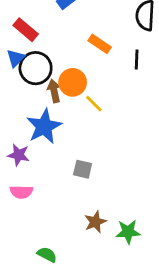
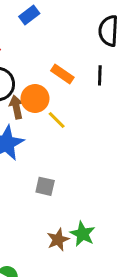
orange rectangle: (100, 44) -> (62, 74), moved
green star: (128, 232) -> (83, 234), moved, turned 30

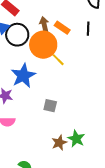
orange circle: (35, 98) -> (43, 45), size x1.4
brown arrow: (16, 107) -> (44, 25), moved

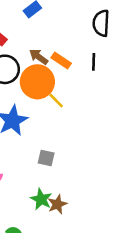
brown arrow: (44, 25) -> (39, 57), turned -42
green star: (76, 139) -> (41, 199), moved

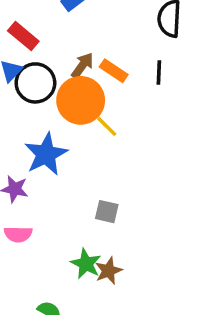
brown arrow: (39, 57) -> (82, 66), turned 90
gray square: (46, 158) -> (107, 212), moved

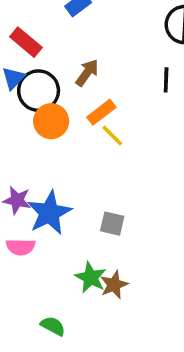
orange rectangle: (114, 71) -> (101, 112), moved, turned -72
orange circle: (81, 100) -> (51, 121), moved, size x0.7
blue star: (46, 154) -> (49, 213), moved

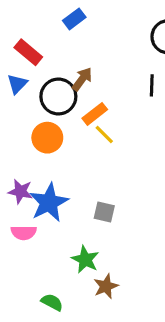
black circle: (39, 91) -> (58, 97), moved
orange circle: (51, 121) -> (47, 138), moved
brown star: (114, 285) -> (106, 286), moved

